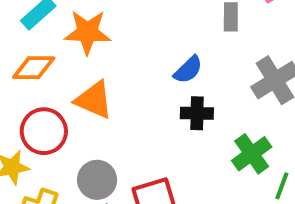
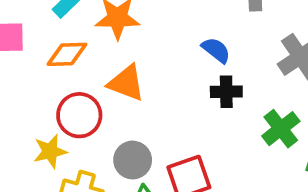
blue semicircle: (188, 70) -> (216, 50), turned -96

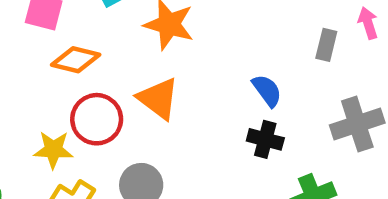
orange diamond: (67, 54) -> (76, 60), moved

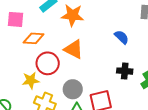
black cross: (265, 139) -> (125, 71), moved

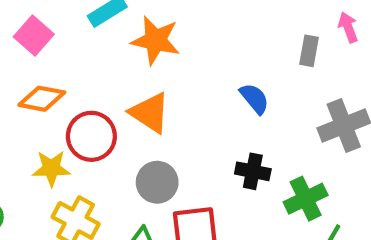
pink square: (15, 19) -> (34, 35), turned 30
orange diamond: (34, 38) -> (42, 99), moved
gray circle: (73, 89) -> (157, 182), moved

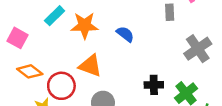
blue semicircle: (254, 98) -> (125, 34), moved
orange diamond: (42, 99) -> (30, 71), turned 40

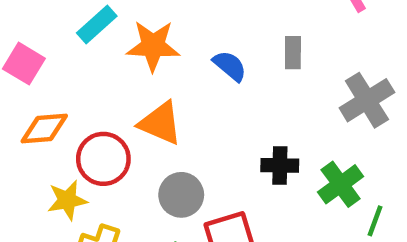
gray rectangle: (170, 12) -> (293, 53), moved
orange diamond: (30, 71) -> (44, 129), turned -45

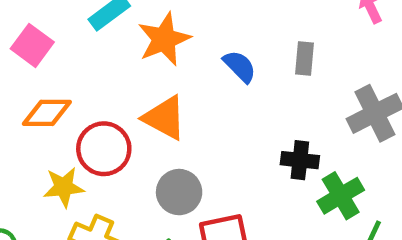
orange star: (153, 46) -> (164, 39), turned -30
black cross: (280, 165) -> (300, 160), moved

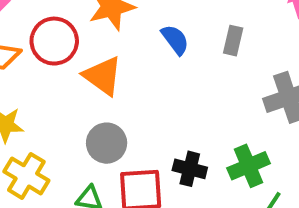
red circle: (104, 149) -> (54, 41), moved
black cross: (300, 160) -> (190, 169), moved

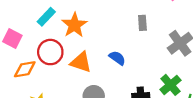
blue semicircle: (175, 40) -> (117, 58), moved

